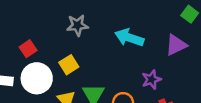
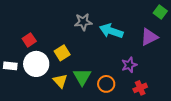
gray star: (77, 25) -> (83, 22), moved

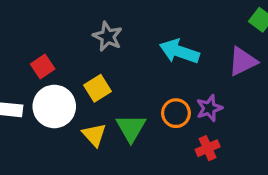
gray star: (83, 22) -> (108, 36), moved, turned 30
orange circle: (106, 84) -> (176, 113), moved
red cross: (140, 88) -> (208, 148), moved

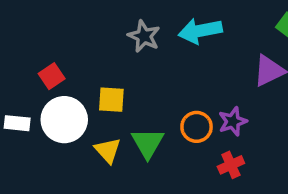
gray star: (108, 36) -> (144, 36), moved
cyan arrow: (179, 51) -> (200, 31), moved, turned -30
yellow square: (98, 88) -> (111, 100), turned 36

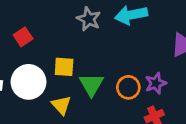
red square: (52, 76) -> (23, 37), moved
green triangle: (148, 143) -> (91, 85), moved

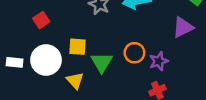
orange circle: (128, 87) -> (134, 53), moved

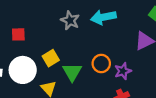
red square: (41, 20) -> (18, 34), turned 32
yellow square: (78, 47) -> (51, 58), turned -35

